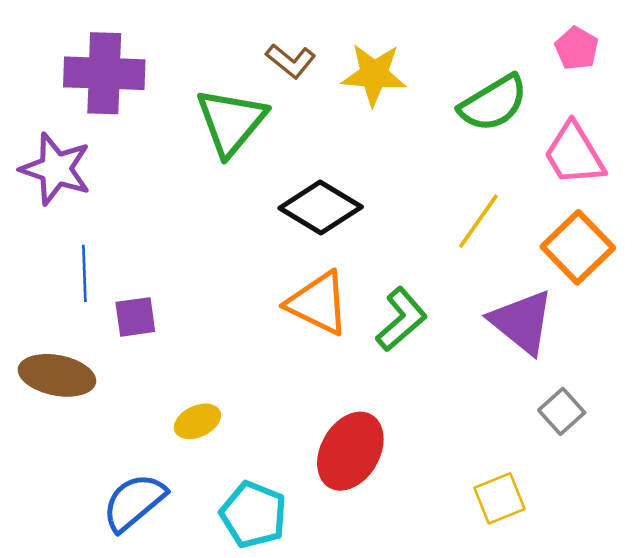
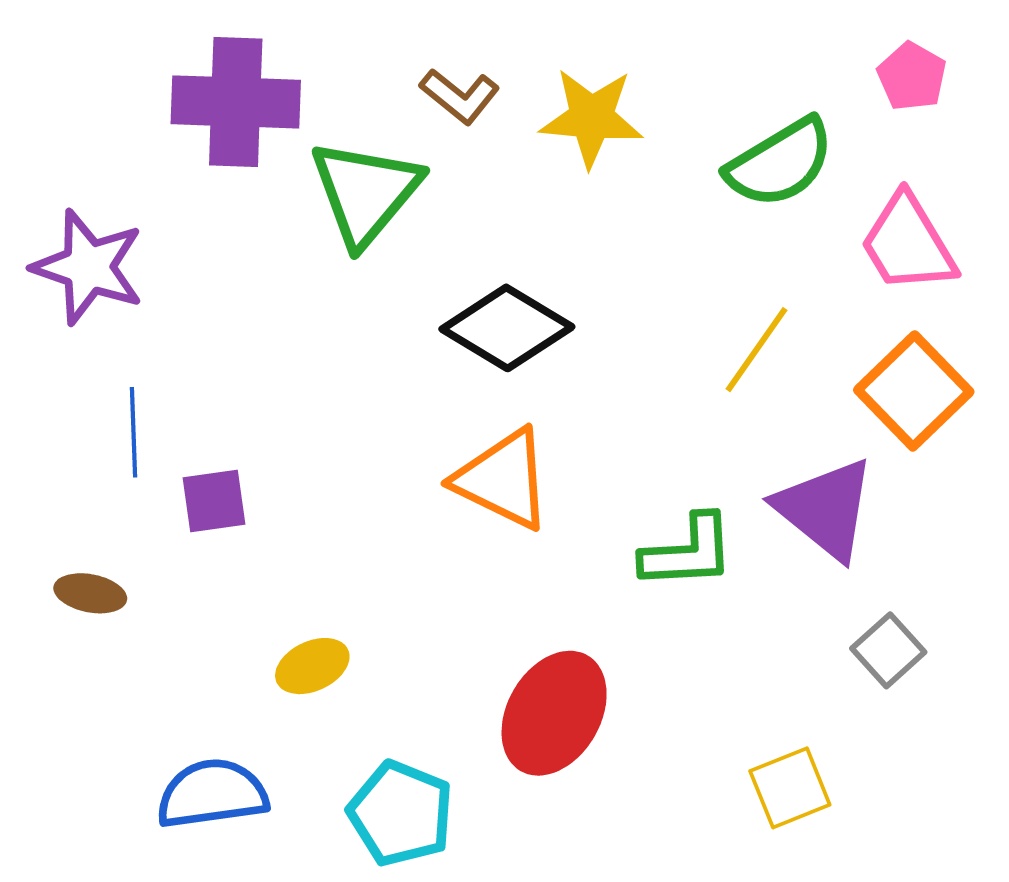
purple cross: (104, 73) -> (236, 102), moved
green L-shape: (401, 319) -> (688, 552), moved, turned 38
brown ellipse: (57, 375) -> (90, 593), size x0.6
blue semicircle: (134, 502) -> (212, 794), turned 32

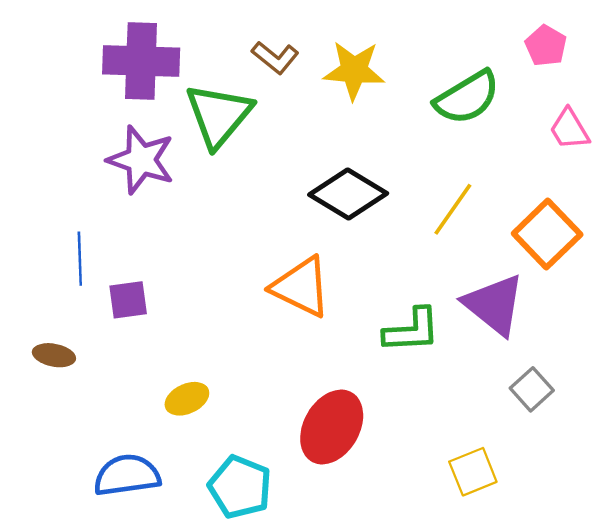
pink trapezoid: (908, 243) -> (569, 129), moved, size x0.7
purple star: (88, 267) -> (141, 160), moved
black diamond: (507, 328) -> (348, 194), moved

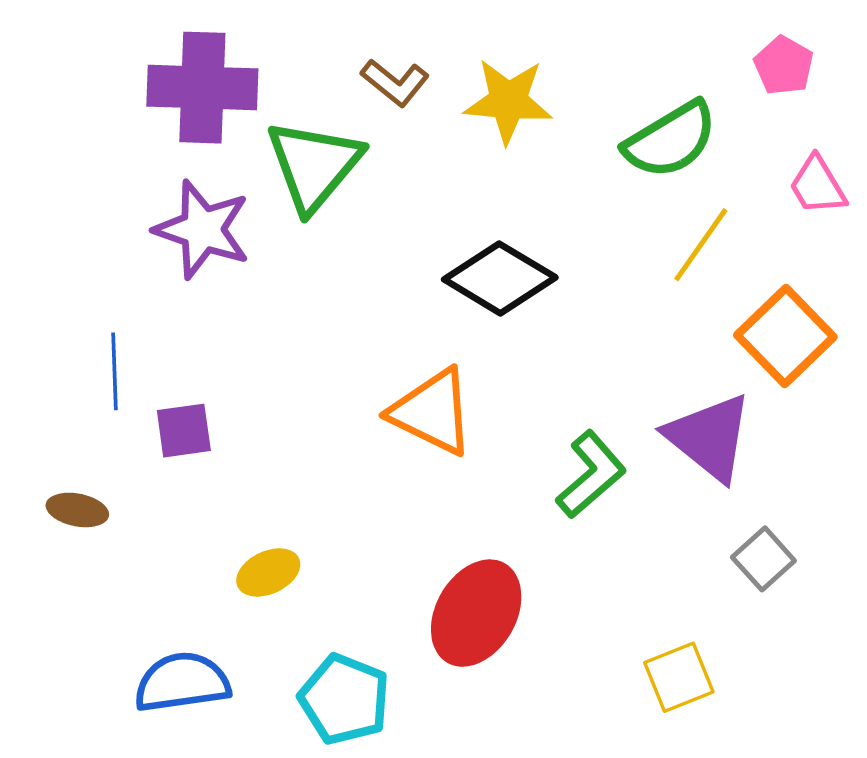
yellow line: (453, 209) -> (701, 245), moved
green L-shape: (412, 330) -> (591, 474), turned -38

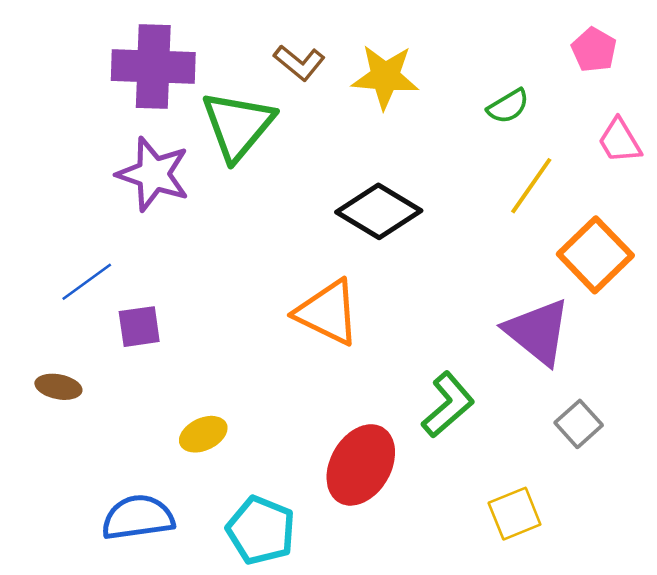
green semicircle: (670, 140) -> (508, 106), size x0.6
blue line: (115, 371) -> (87, 282), turned 56
green L-shape: (591, 474) -> (448, 405), moved

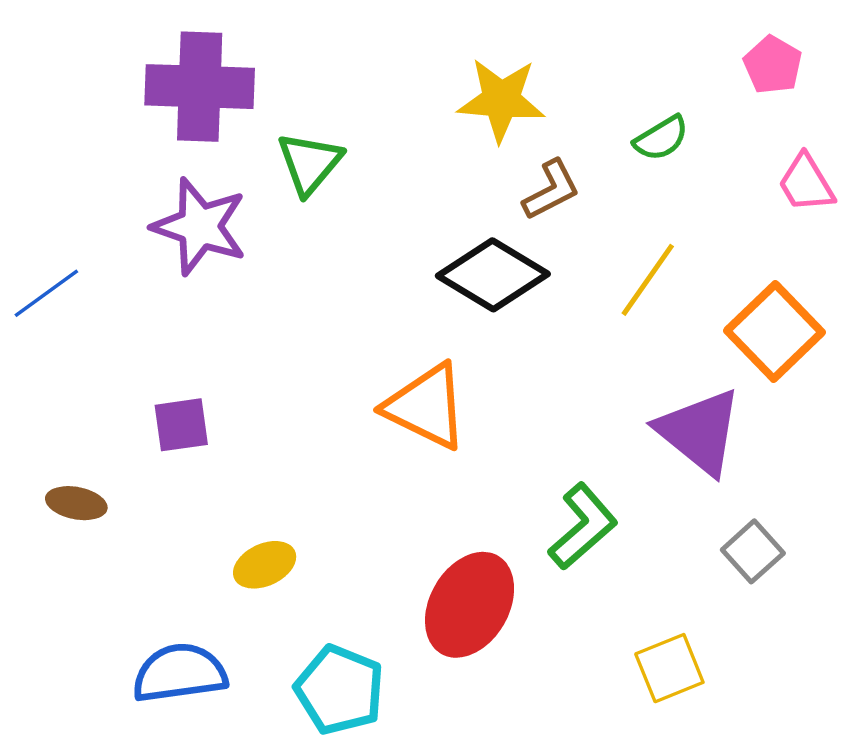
brown L-shape: (299, 63) -> (551, 190), moved, turned -66
green triangle: (238, 125) -> (310, 163), size x0.7
yellow line: (531, 186) -> (648, 280), moved
blue line: (87, 282) -> (46, 293), moved

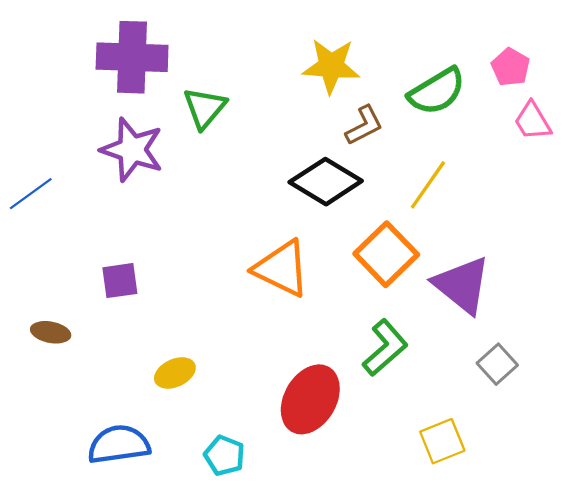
pink pentagon: (773, 65) -> (510, 67), moved
green semicircle: (661, 138) -> (437, 91), size x1.6
orange square: (774, 332) -> (386, 254), moved
cyan pentagon: (340, 690) -> (224, 455), size x0.7

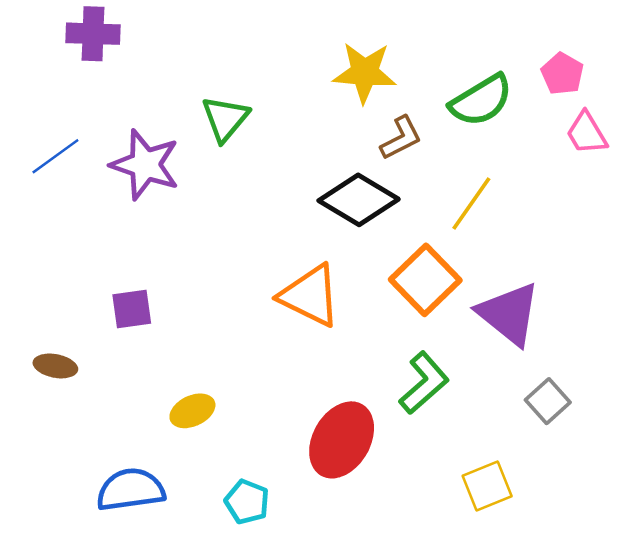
purple cross: (132, 57) -> (93, 34), moved, size x0.7
blue line: (31, 194) -> (55, 156), moved

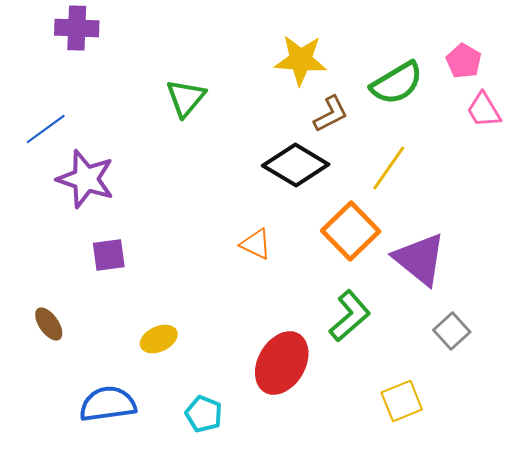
purple star: (145, 165) -> (86, 179), moved
orange triangle: (310, 296) -> (256, 244), size x0.6
brown ellipse: (55, 366) -> (49, 324), moved, turned 44

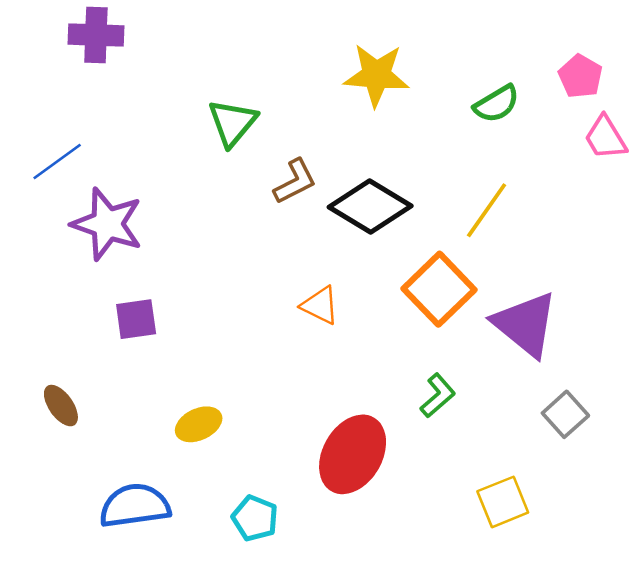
green semicircle: (397, 83) -> (497, 104), size x0.7
brown L-shape: (331, 114) -> (295, 181), moved
green L-shape: (350, 316) -> (438, 396), size x0.7

